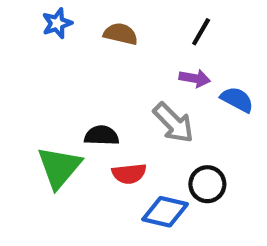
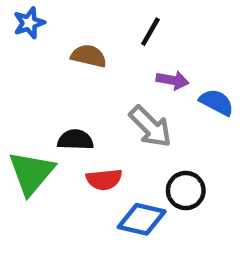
black line: (201, 32) -> (150, 32), moved
brown semicircle: (121, 34) -> (89, 56), moved

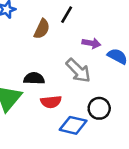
black line: (150, 32) -> (67, 15), moved
brown semicircle: (89, 56) -> (42, 29), turned 102

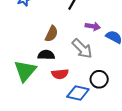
brown semicircle: (42, 29) -> (52, 34), moved

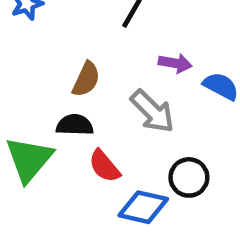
red semicircle: (60, 74) -> (104, 166), turned 56

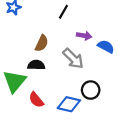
red semicircle: (104, 166) -> (36, 100), moved

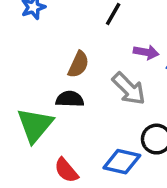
red semicircle: (36, 100) -> (66, 170), moved

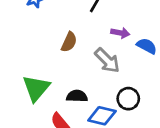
black semicircle: (70, 99) -> (77, 96), moved

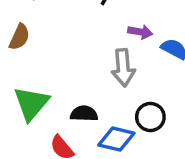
brown semicircle: (69, 42) -> (19, 37), moved
gray arrow: (107, 60) -> (123, 68), turned 40

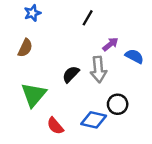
purple arrow: (140, 32) -> (110, 44), turned -49
black semicircle: (84, 114) -> (71, 74), moved, turned -48

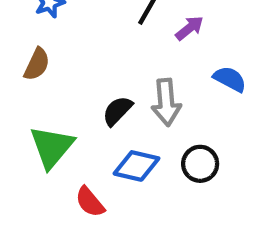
purple arrow: (110, 44) -> (190, 28), moved
blue diamond: (94, 120) -> (137, 166), moved

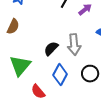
blue diamond: (137, 166) -> (60, 75), turned -75

